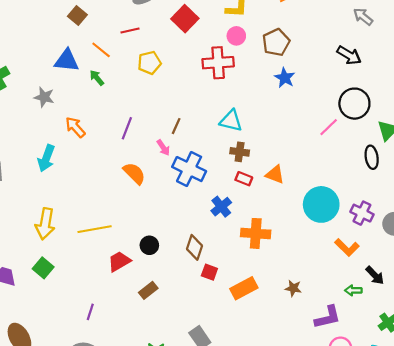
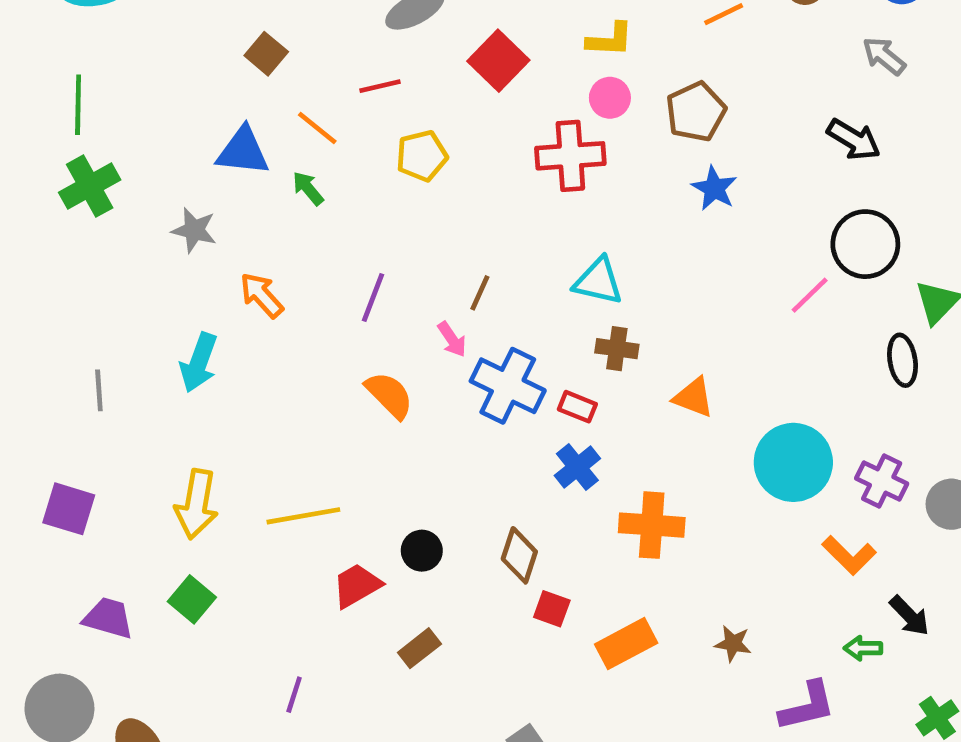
red rectangle: (244, 179) -> (577, 407), moved

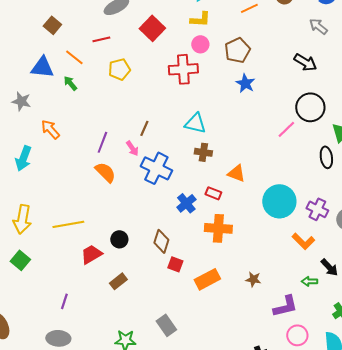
purple line: (373, 297) -> (102, 142), moved
red rectangle: (577, 407) -> (213, 193), moved

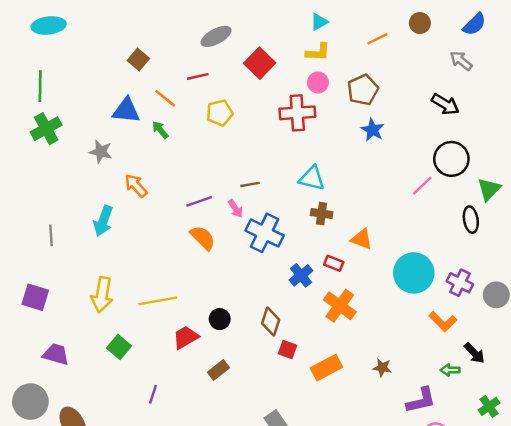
brown line: (144, 128) -> (250, 184), turned 56
purple line: (102, 142) -> (199, 201), turned 50
orange cross: (218, 228) -> (340, 306), turned 32
green square: (20, 260) -> (119, 347), moved

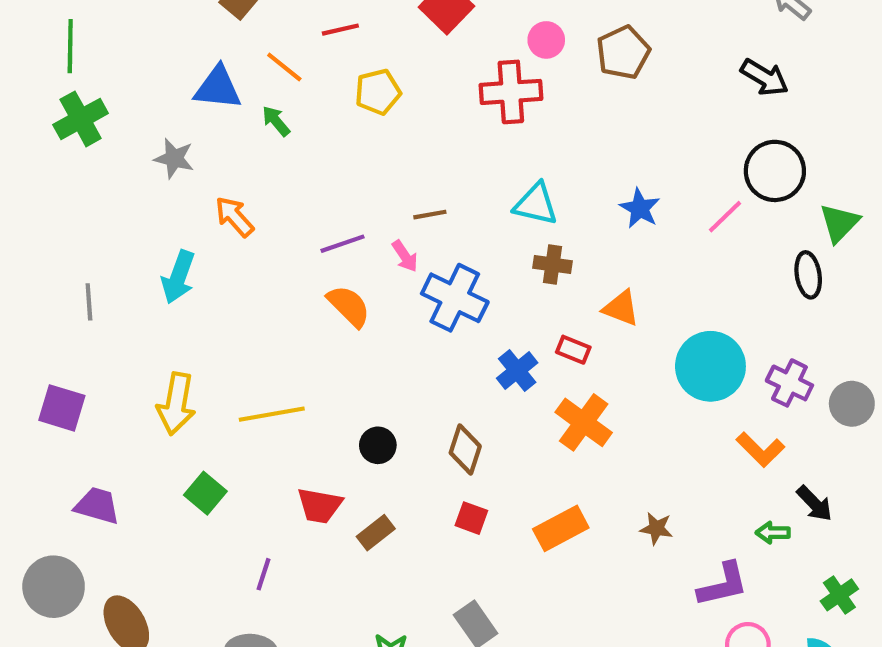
blue star: (373, 130) -> (640, 208), moved
red trapezoid: (186, 337) -> (320, 506), moved, turned -140
red square: (288, 349) -> (471, 518), moved

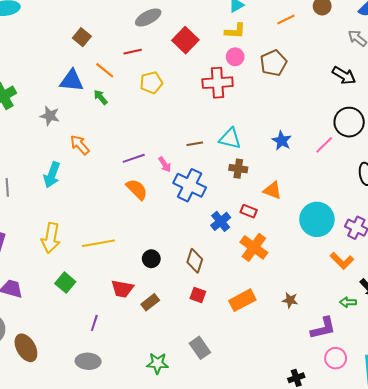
brown line: (430, 215) -> (195, 144), moved

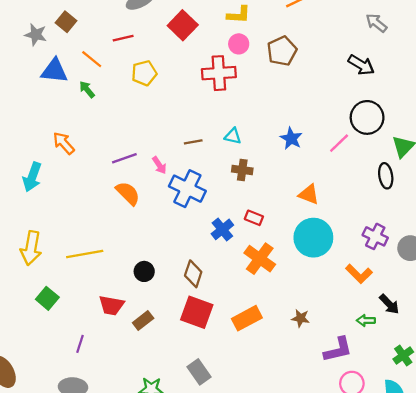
gray star: (50, 116) -> (36, 35), moved
cyan triangle: (230, 139) -> (233, 136), size x0.7
orange triangle: (272, 190) -> (309, 194), moved
cyan circle: (317, 219) -> (313, 238), moved
red square: (198, 295) -> (197, 312), size x1.8

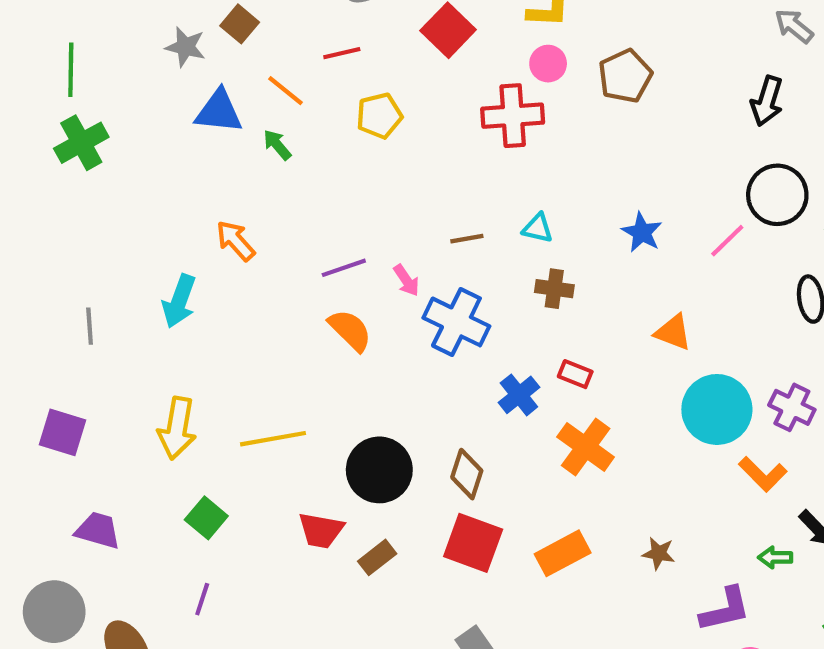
black arrow: (361, 65) -> (767, 101), turned 76
cyan circle: (313, 238) -> (717, 409), moved
black circle: (144, 271) -> (379, 470), size x1.8
purple line: (80, 344) -> (202, 599), moved

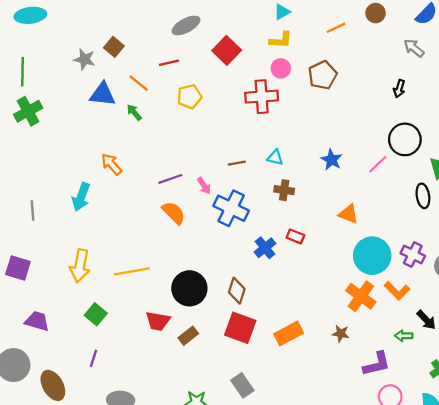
black arrow: (767, 101) -> (399, 89), size x0.7
orange cross: (586, 447) -> (361, 296), moved

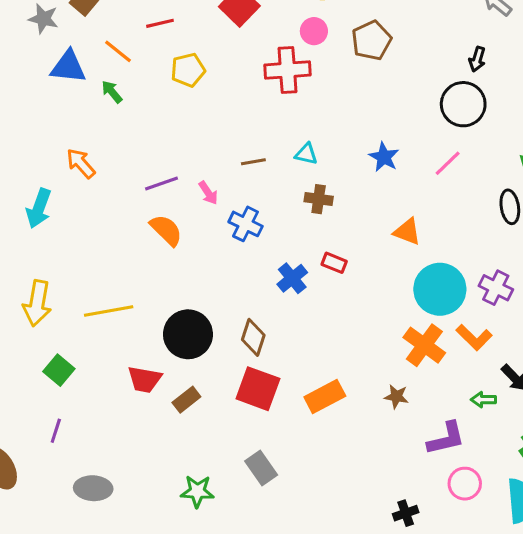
black circle: (405, 139) -> (463, 104), moved
blue cross: (231, 208) -> (246, 224), size x0.7

